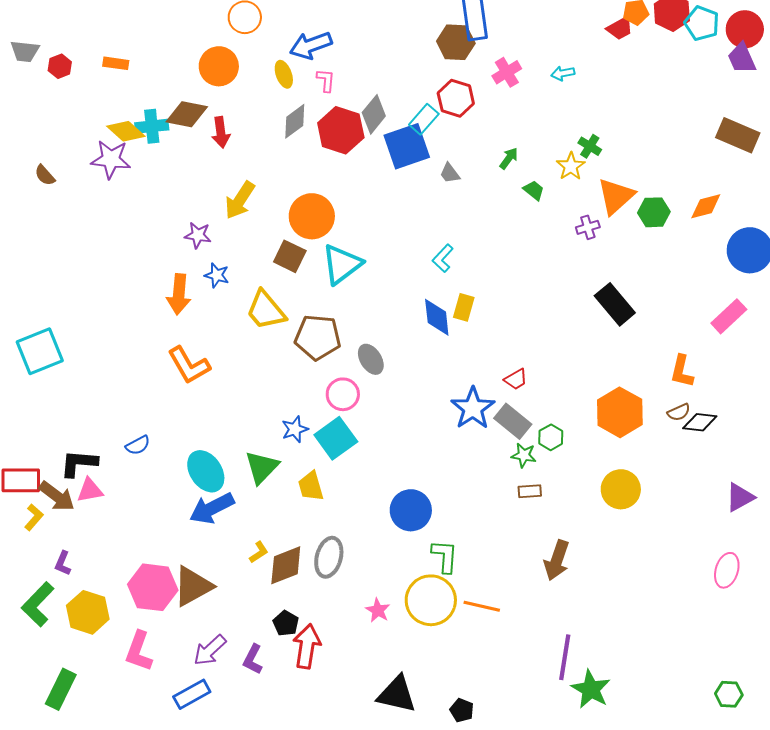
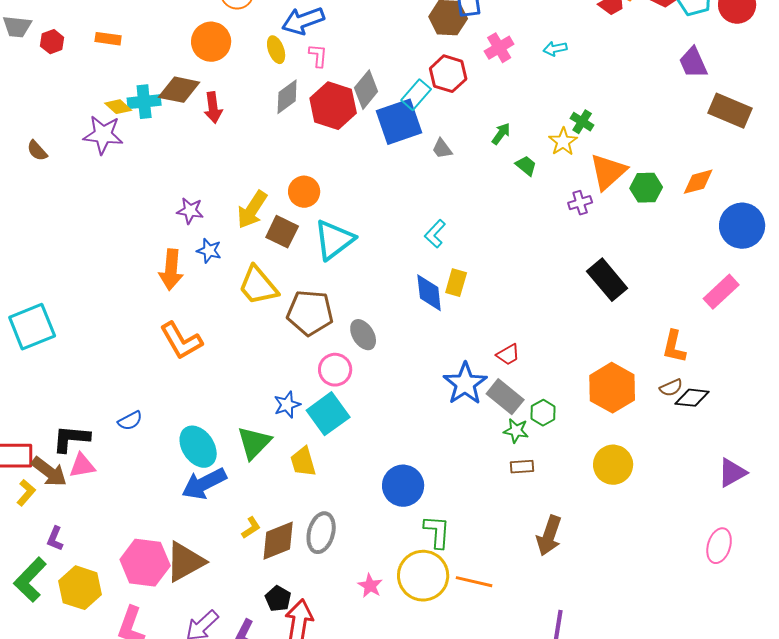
purple trapezoid: (742, 58) -> (693, 63), moved
yellow diamond: (126, 131) -> (118, 107), size x0.7
yellow arrow: (240, 200) -> (252, 210), moved
orange circle: (312, 216) -> (304, 192), size x0.7

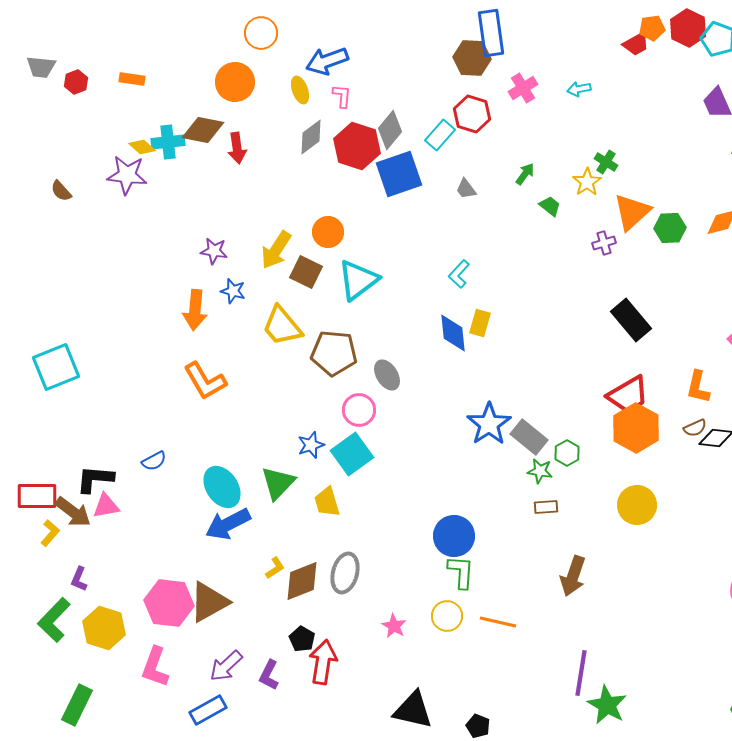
blue square: (399, 122) -> (399, 174), moved
red trapezoid: (508, 355) -> (628, 395), moved, size x1.8
blue circle: (403, 486) -> (454, 536), moved
yellow circle: (423, 576) -> (447, 616), size x0.6

